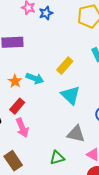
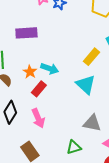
yellow rectangle: (65, 66) -> (92, 57), moved
red rectangle: (17, 106) -> (39, 89), moved

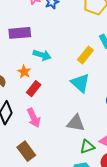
cyan arrow: (50, 69) -> (42, 55), moved
gray triangle: (92, 123) -> (76, 123), moved
green triangle: (74, 147) -> (87, 147), moved

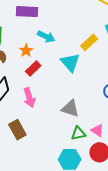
cyan triangle: (80, 83) -> (70, 62), moved

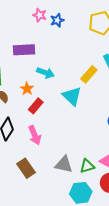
gray triangle: (70, 108) -> (64, 164), moved

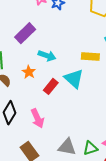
purple rectangle: (24, 50) -> (25, 33), turned -40
yellow rectangle: (89, 74) -> (90, 56), turned 54
red rectangle: (36, 106) -> (51, 86), moved

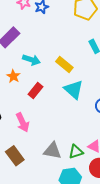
yellow rectangle: (90, 56) -> (64, 65), moved, turned 36
cyan triangle: (74, 79) -> (74, 89), moved

